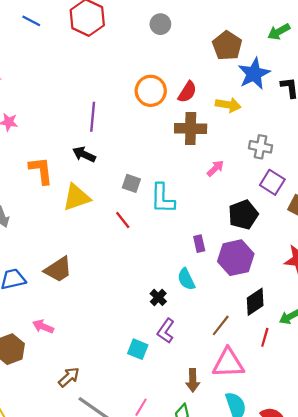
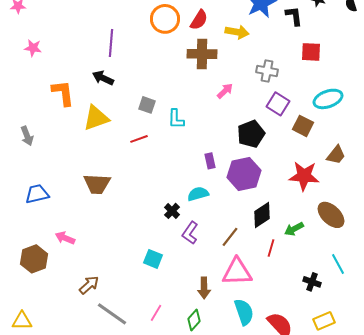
cyan L-shape: (163, 198) -> (176, 119), size x0.7
red line: (123, 220) -> (139, 139), turned -72
brown trapezoid: (58, 269) -> (97, 184), moved, turned 36
cyan semicircle: (186, 279) -> (198, 194), turned 100
purple L-shape: (166, 331) -> (190, 233), moved

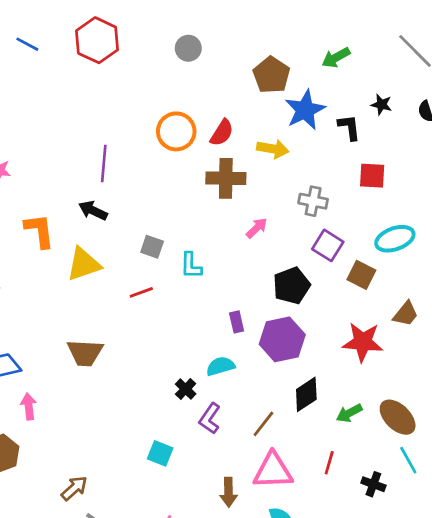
brown ellipse: (331, 215) -> (398, 417), moved
pink arrow: (65, 238) -> (29, 406), moved, turned 60
red line: (271, 248) -> (329, 463), moved

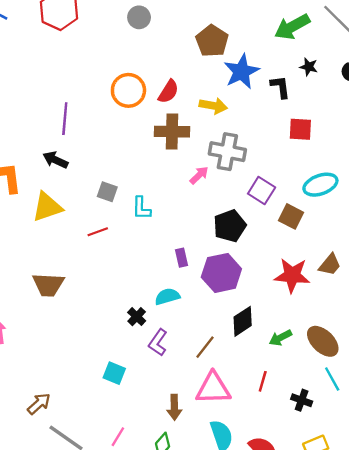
green arrow: (336, 58) -> (292, 27), moved, size x1.4
gray cross: (313, 201) -> (227, 152), moved, size x1.4
brown trapezoid: (406, 314) -> (330, 265), moved

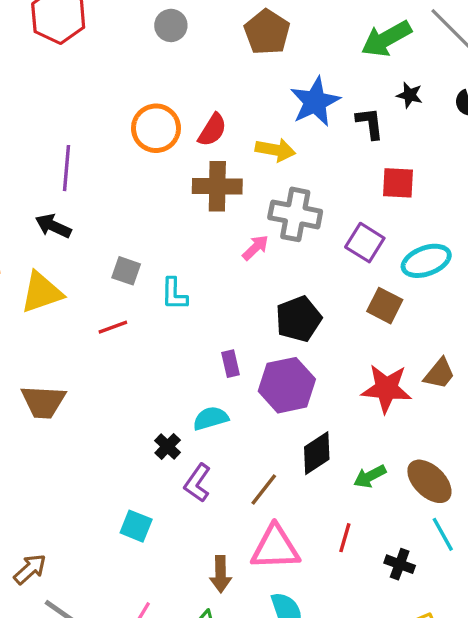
brown pentagon: (212, 41) -> (267, 32), moved
purple square: (262, 191) -> (365, 243), moved

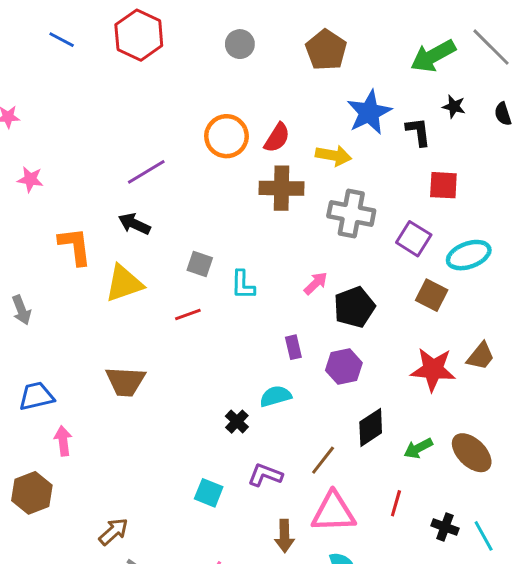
purple line: (66, 168) -> (146, 172), turned 54
pink arrow: (255, 248) -> (316, 283), moved
purple hexagon: (287, 385) -> (344, 367), size x0.7
purple L-shape: (197, 483) -> (265, 475), moved, turned 76
cyan line: (443, 534) -> (484, 536), moved

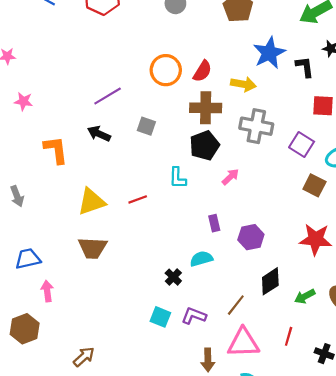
gray square: (200, 264) -> (146, 126), moved
yellow triangle: (124, 283) -> (91, 202), moved
black pentagon: (354, 307) -> (205, 146), moved
cyan square: (209, 493) -> (160, 317), moved

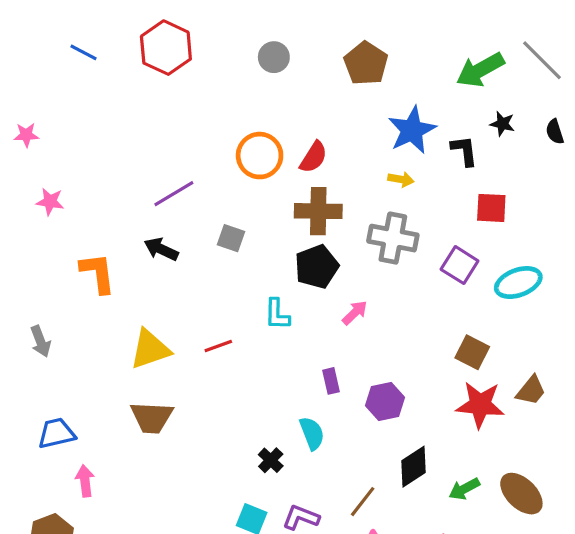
yellow arrow: (243, 84) -> (401, 179), moved, size x0.7
brown square: (314, 185) -> (472, 352), moved
cyan semicircle: (201, 259) -> (312, 433), turned 85

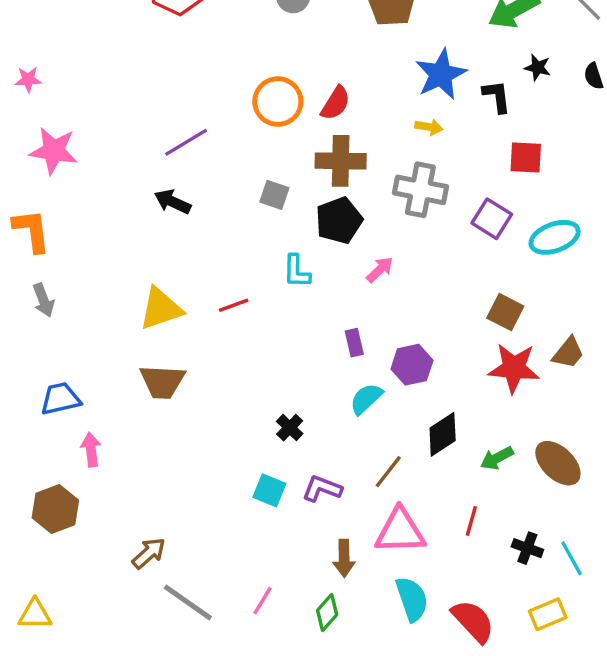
pink star: (50, 202) -> (54, 151), size x1.6
gray square: (231, 238) -> (274, 195), moved
orange L-shape: (98, 273) -> (32, 231), moved
cyan semicircle: (312, 433) -> (366, 399), moved, turned -112

